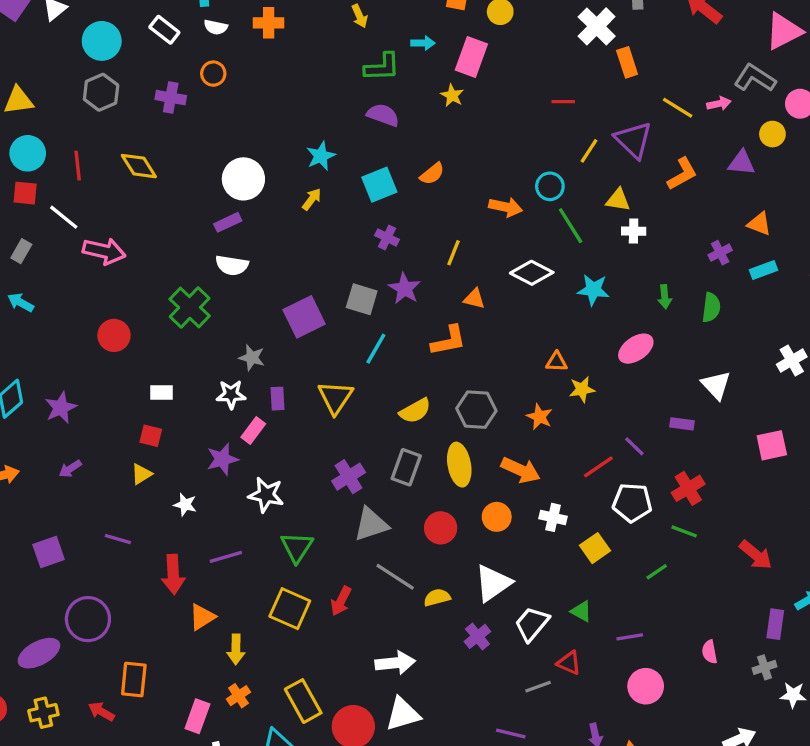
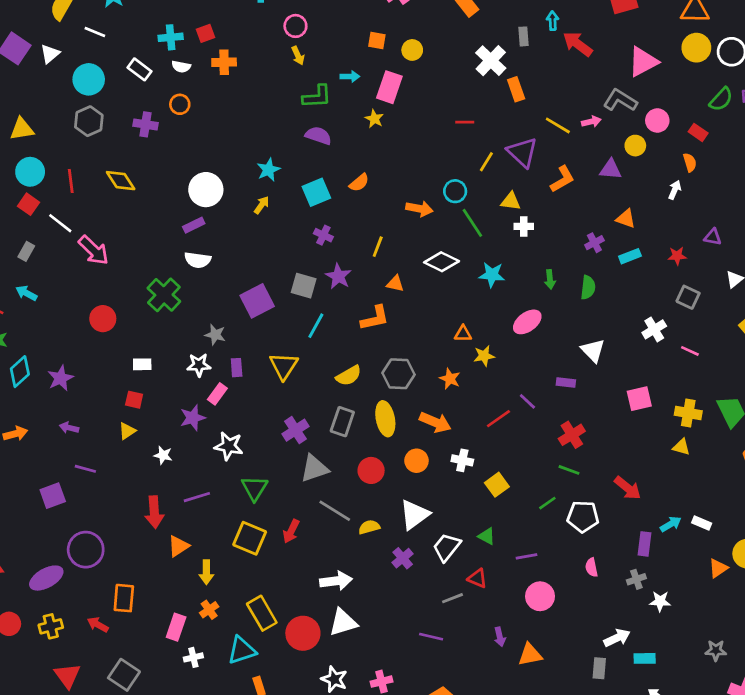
red square: (25, 193) -> (29, 204), turned 30
pink arrow: (104, 251) -> (94, 250), turned 32
purple arrow: (70, 469) -> (69, 428), turned 48
white pentagon: (632, 503) -> (583, 517), moved
purple line: (118, 539) -> (85, 469), moved

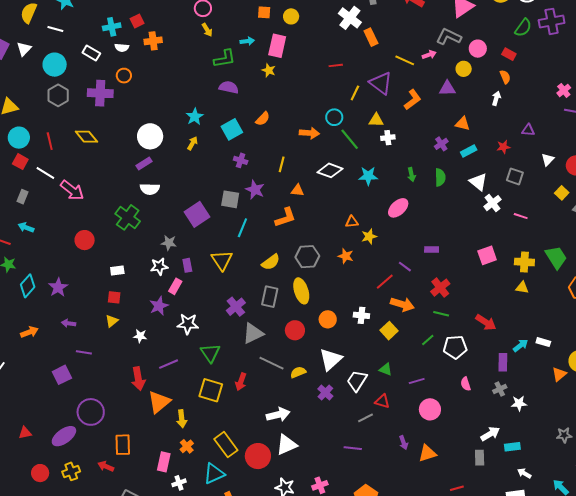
purple cross: (146, 124) -> (100, 93), size x1.4
white triangle: (593, 351) -> (478, 182), moved
orange arrow: (435, 422) -> (402, 304), moved
orange triangle: (179, 546) -> (159, 402), size x1.4

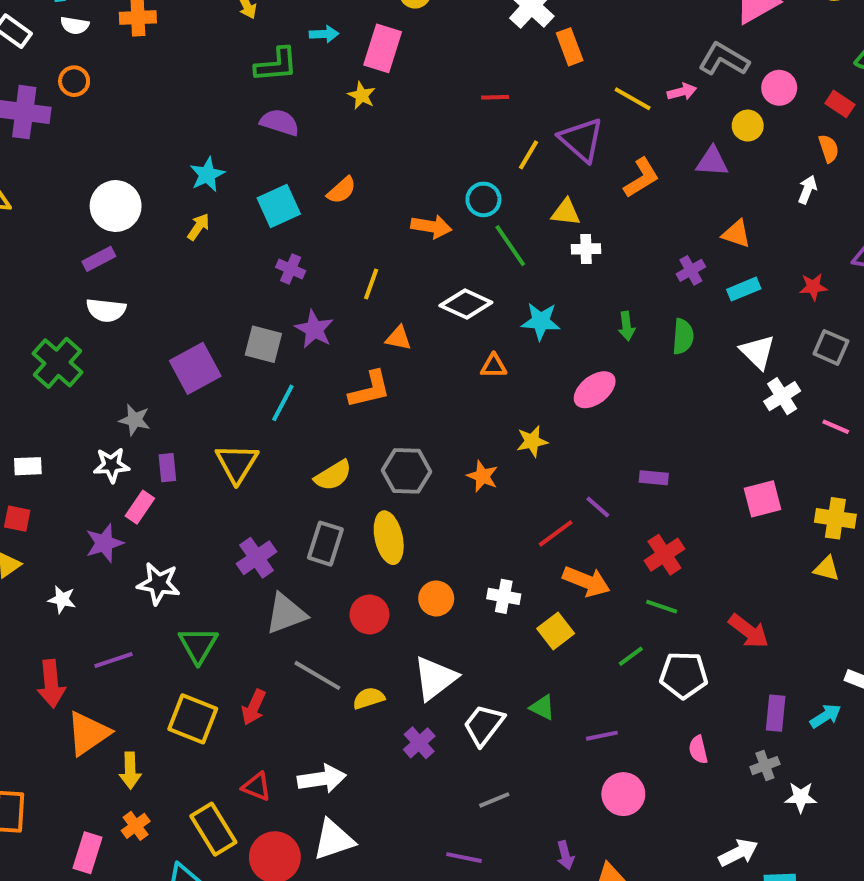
orange triangle: (352, 222) -> (494, 366), moved
cyan arrow: (521, 345) -> (826, 716), moved
red triangle: (382, 401) -> (257, 787), moved

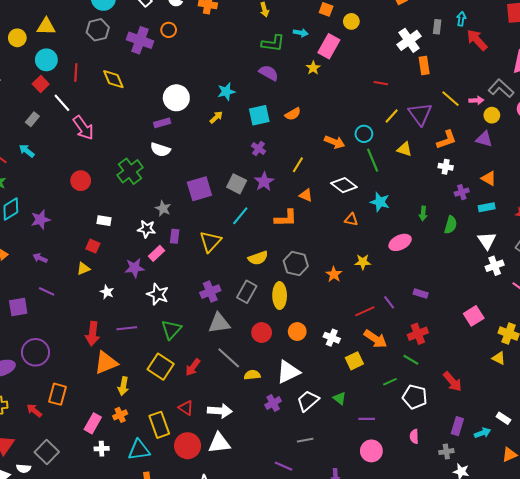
yellow circle: (748, 126) -> (492, 115), moved
white cross: (586, 249) -> (446, 167), moved
pink square: (763, 499) -> (474, 316), turned -30

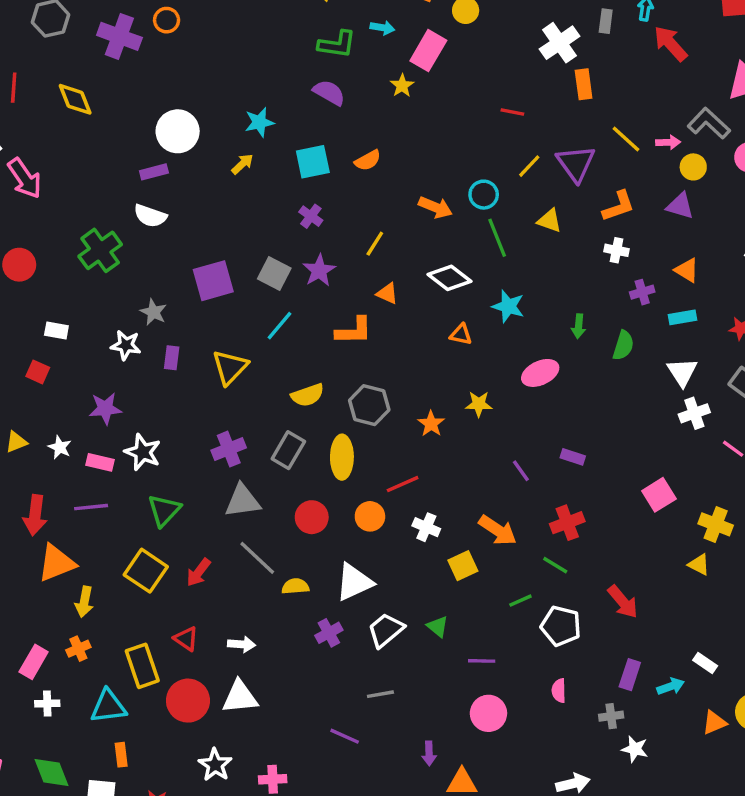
pink rectangle: (156, 253) -> (100, 462), moved, turned 56
yellow triangle: (83, 269) -> (16, 442), moved
red line: (365, 311) -> (403, 484), moved
white arrow: (220, 411) -> (242, 644), size x0.7

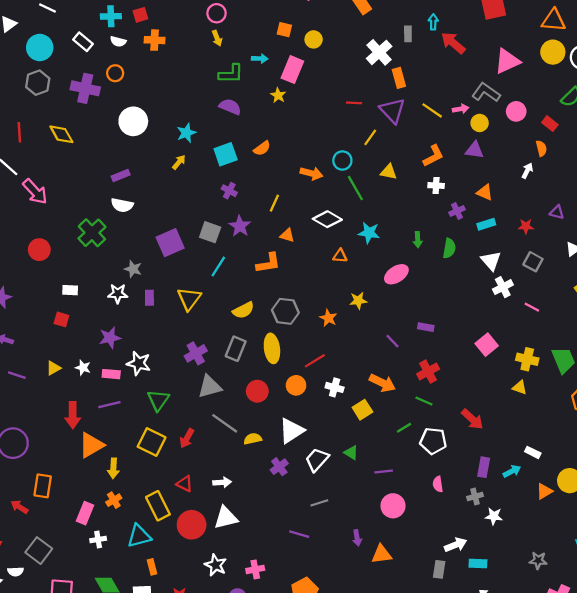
white circle: (178, 131) -> (133, 121), moved
purple triangle: (576, 163) -> (392, 111), moved

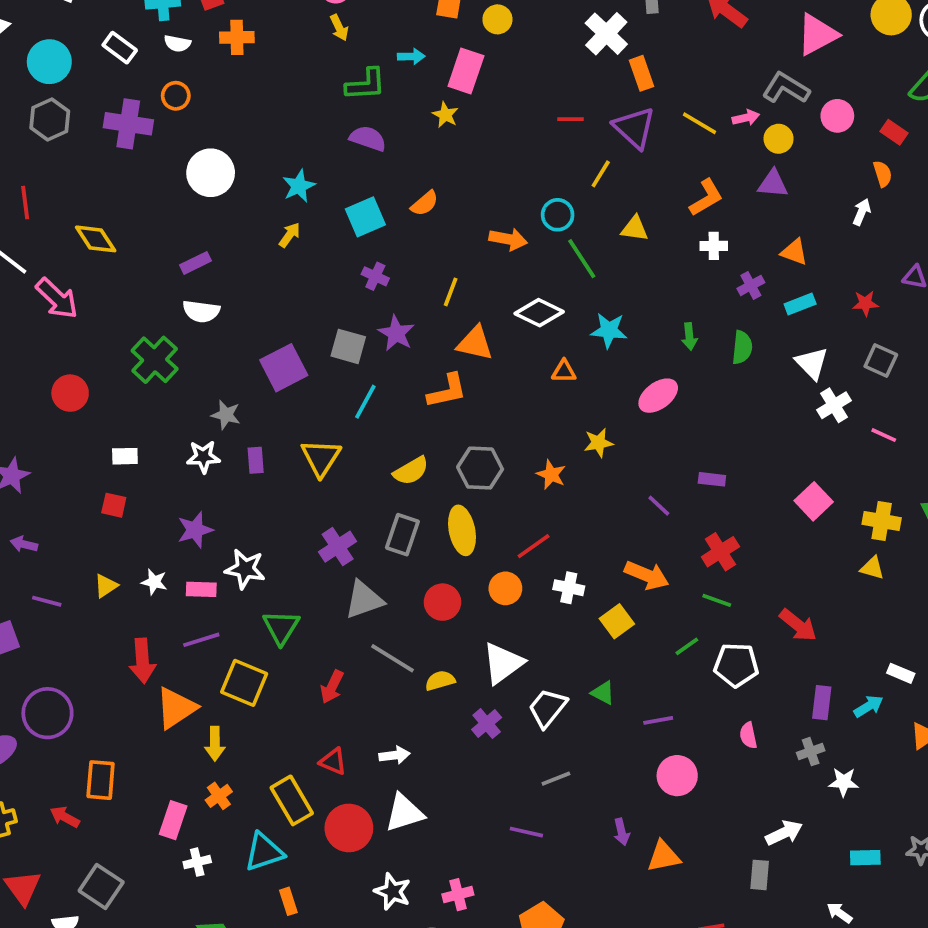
yellow diamond: (61, 134) -> (96, 239), moved
orange triangle: (287, 235) -> (475, 343), size x1.5
yellow square: (152, 442) -> (244, 683), moved
cyan rectangle: (478, 564) -> (865, 858), moved

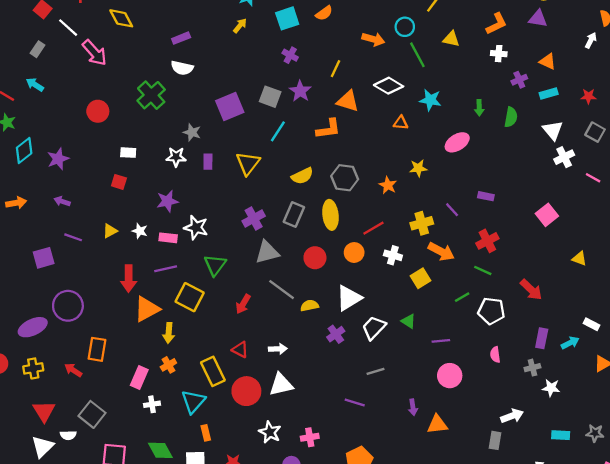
yellow cross: (882, 521) -> (422, 223), moved, turned -30
cyan triangle: (264, 852) -> (193, 401), turned -35

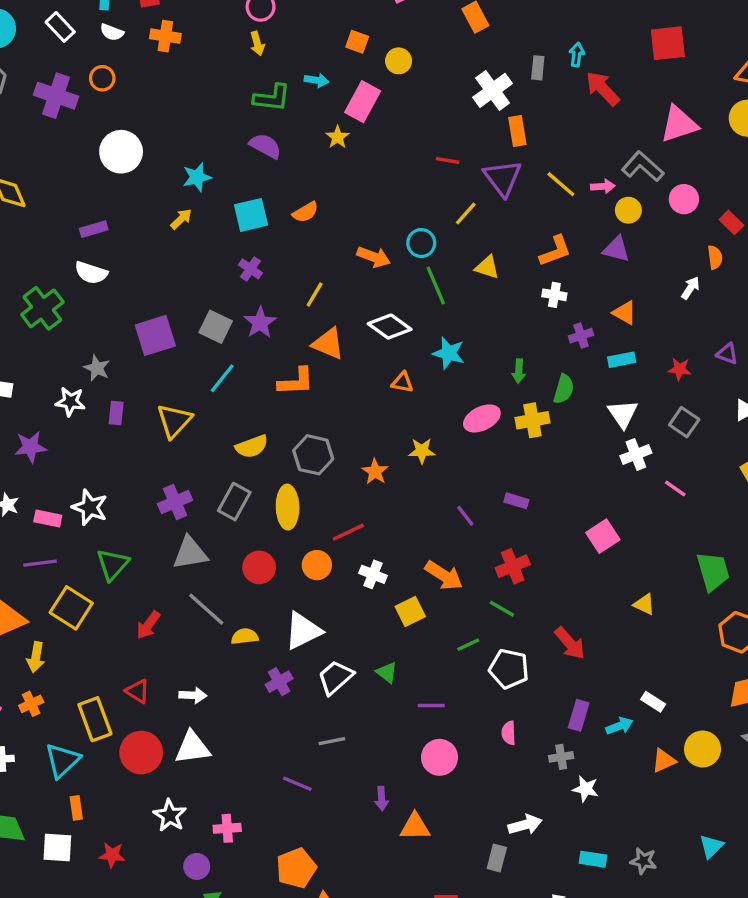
purple star: (167, 201) -> (30, 447), moved
yellow cross: (422, 223) -> (532, 420), moved

